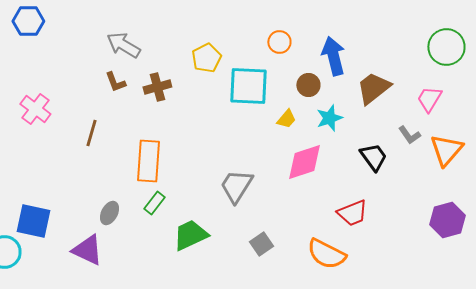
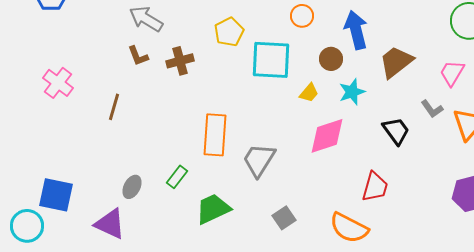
orange rectangle: (148, 161) -> (215, 135), moved
red trapezoid: (352, 213) -> (375, 187), turned -52

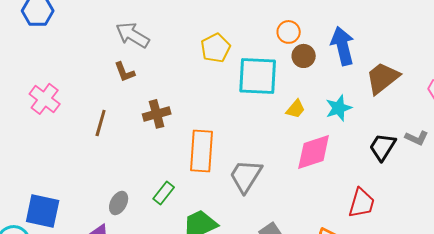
brown circle: (331, 59) -> (304, 56), moved
brown cross: (180, 61) -> (157, 114), moved
gray L-shape: (432, 109) -> (417, 138), moved, turned -30
black trapezoid: (396, 131) -> (383, 147), turned -112

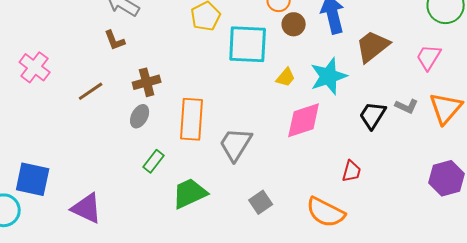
cyan star: (339, 108) -> (329, 76), size x1.4
brown line: (101, 123) -> (91, 91), turned 40
gray ellipse: (119, 203) -> (140, 116), moved
red trapezoid: (362, 203) -> (352, 171), size x0.7

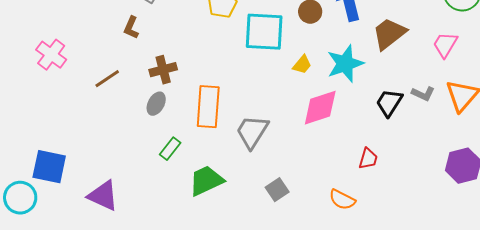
brown L-shape: (115, 40) -> (131, 28), turned 45
orange semicircle: (326, 212) -> (342, 200), size x0.7

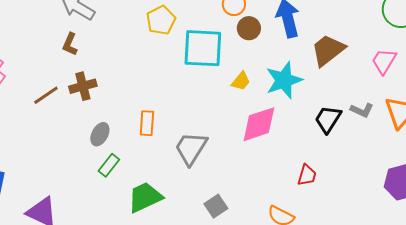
brown cross: (163, 70) -> (83, 86), moved
gray ellipse: (156, 104) -> (100, 134), moved
orange rectangle: (208, 107) -> (147, 123), size x0.6

